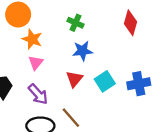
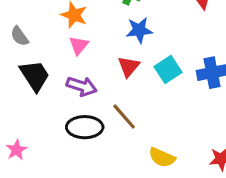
purple arrow: (38, 94) -> (82, 86), turned -30

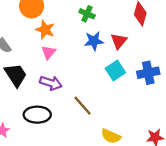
red triangle: (129, 67) -> (119, 41), moved
black ellipse: (85, 127) -> (37, 115), moved

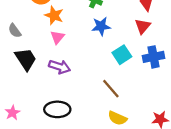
red triangle: (119, 41) -> (143, 26), moved
brown line: (83, 106) -> (111, 89), moved
black ellipse: (37, 115) -> (57, 109), moved

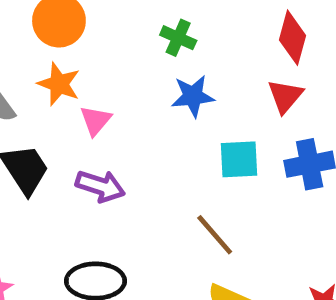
orange star: (54, 15) -> (59, 84), moved
cyan square: (122, 55) -> (239, 159), turned 30

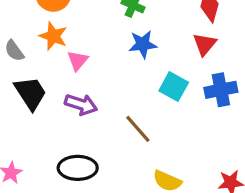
cyan square: (239, 159) -> (174, 87), turned 32
brown line: (215, 235) -> (138, 129), moved

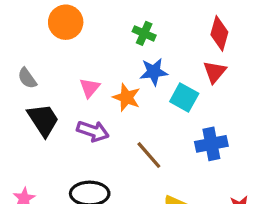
orange star: (53, 36) -> (127, 97), moved
cyan square: (174, 87) -> (184, 97), moved
blue cross: (221, 90) -> (211, 144), moved

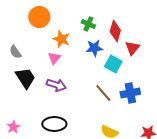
red diamond: (219, 33) -> (115, 31), moved
orange star: (127, 97) -> (61, 39), moved
brown line: (149, 155) -> (103, 93), moved

